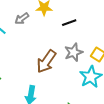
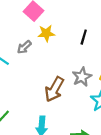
black line: (69, 23) -> (84, 37), moved, turned -48

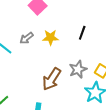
yellow star: (46, 33) -> (50, 37), moved

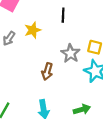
brown arrow: (52, 79) -> (47, 71), size x0.7

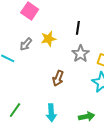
gray star: (70, 53) -> (81, 54), moved

